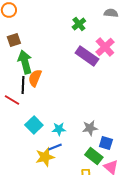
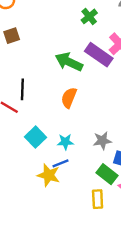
green arrow: (25, 62) -> (69, 62), moved, turned -50
orange semicircle: (35, 78) -> (69, 98), moved
yellow star: (45, 157) -> (49, 175), turned 30

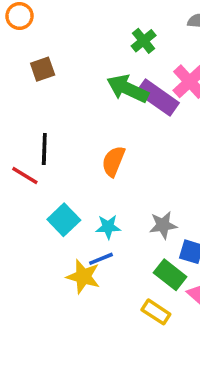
brown square: (12, 36) -> (43, 69), moved
green arrow: (69, 62) -> (128, 89), moved
yellow rectangle: (98, 199) -> (156, 312), turned -54

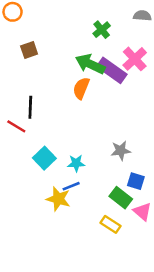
orange semicircle: (113, 161) -> (81, 88), moved
gray star: (163, 225) -> (121, 151), moved

